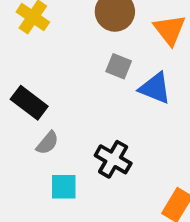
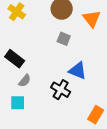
blue triangle: (155, 88) -> (78, 71), moved
cyan square: (64, 187) -> (18, 103), moved

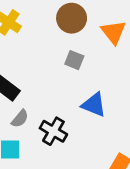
black cross: (61, 90) -> (53, 131), moved

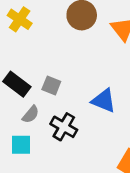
gray square: (74, 60) -> (51, 85), moved

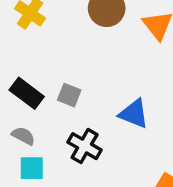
gray semicircle: (31, 114) -> (23, 136), moved, turned -102

